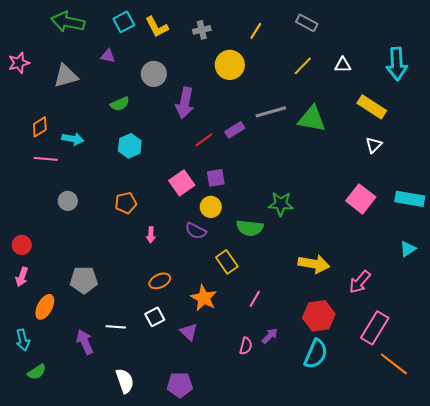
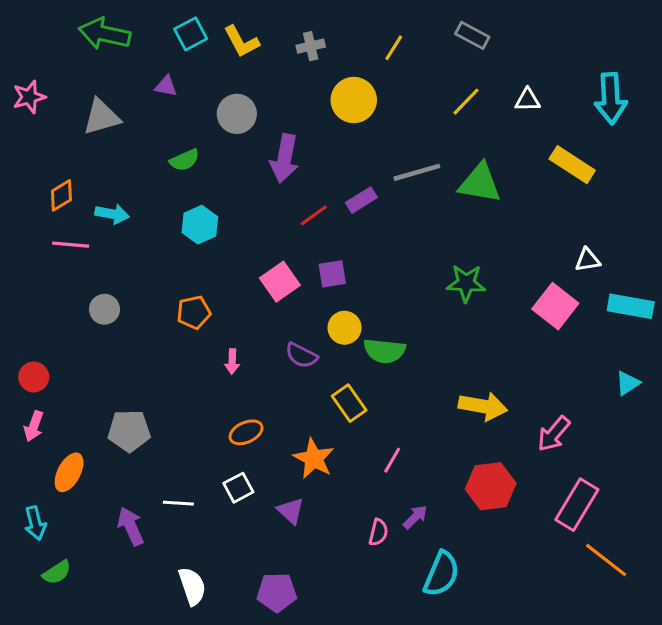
white triangle: (374, 145) -> (588, 260), moved, turned 36
green star: (281, 204) -> (466, 283), moved
yellow circle: (211, 207) -> (345, 328), moved
cyan semicircle: (316, 354) -> (441, 574), moved

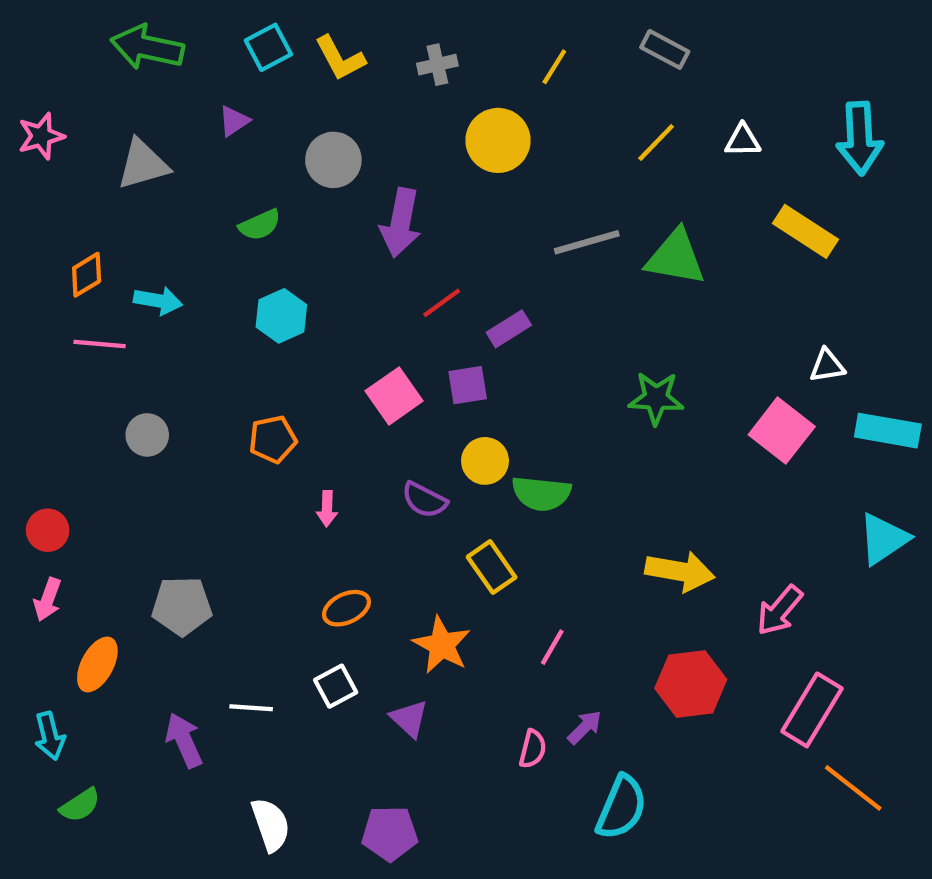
purple triangle: (166, 86) -> (234, 121), turned -45
purple rectangle: (361, 200) -> (509, 329), moved
cyan triangle: (628, 383) -> (883, 539), size x1.5

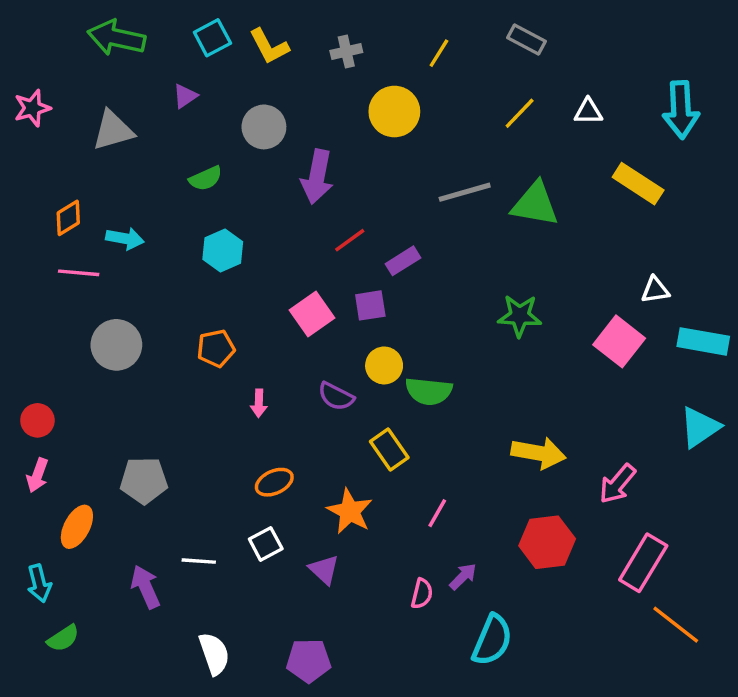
gray circle: (147, 435) -> (116, 345), size x1.5

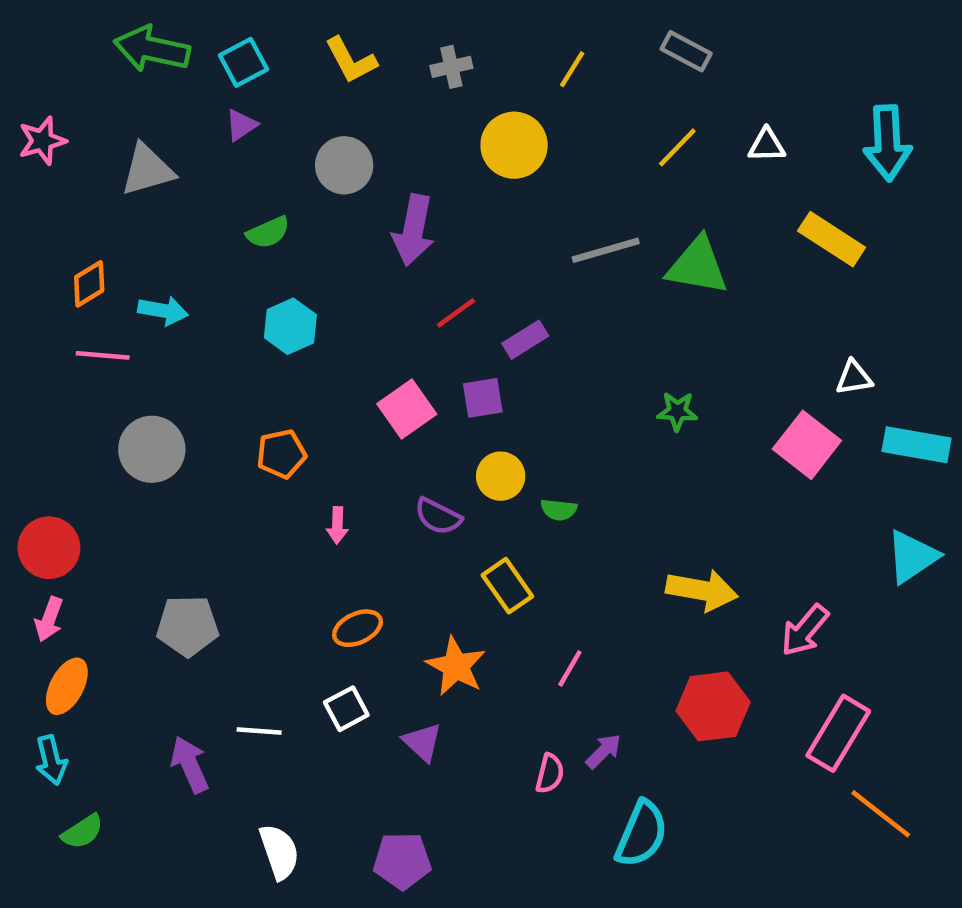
cyan square: (212, 38) -> (243, 62), moved
green star: (520, 316) -> (677, 411), size x0.7
green semicircle: (429, 391) -> (559, 510), size x0.6
red circle: (37, 420) -> (49, 548), size x1.4
orange ellipse: (77, 527) -> (67, 686), moved

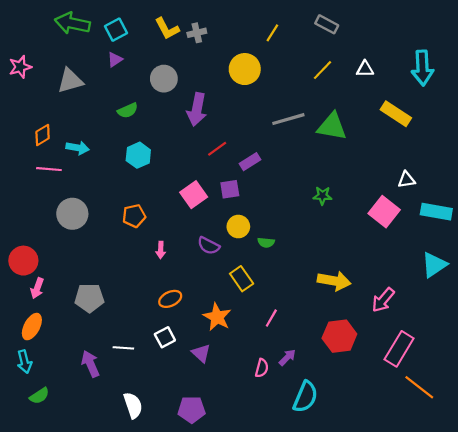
gray cross: (451, 67) -> (197, 33), moved
pink arrow: (49, 619) -> (37, 288), moved

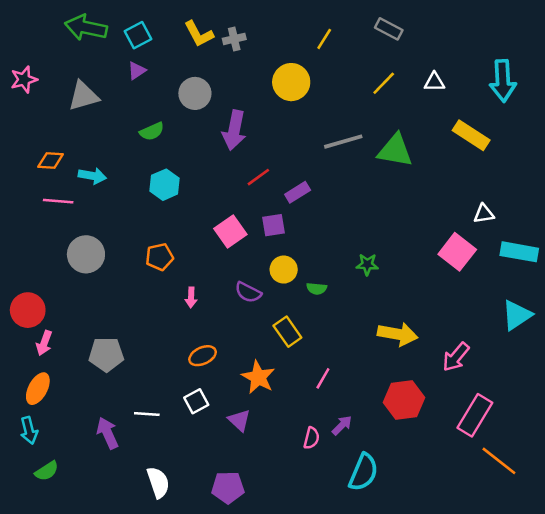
orange diamond: (43, 135) -> (51, 161), turned 35
green star: (322, 196) -> (367, 264), moved

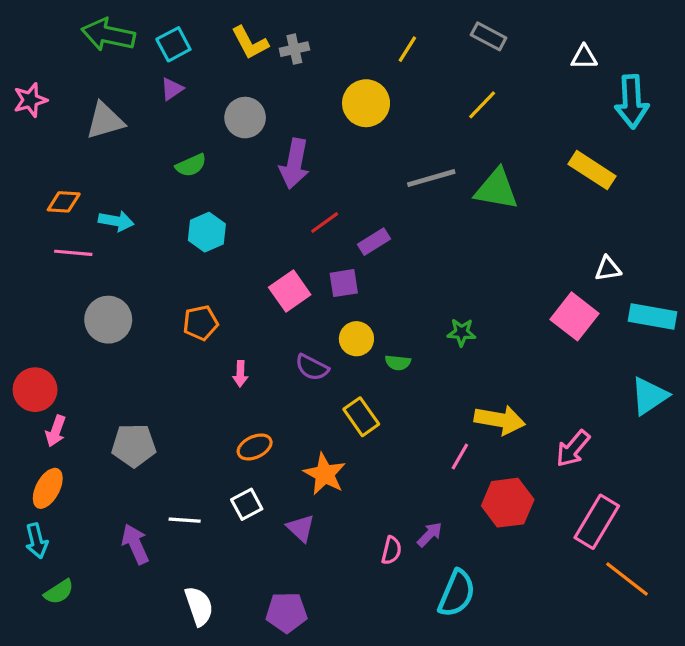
white triangle: (434, 82) -> (584, 57), moved
pink line: (323, 378) -> (460, 457), moved

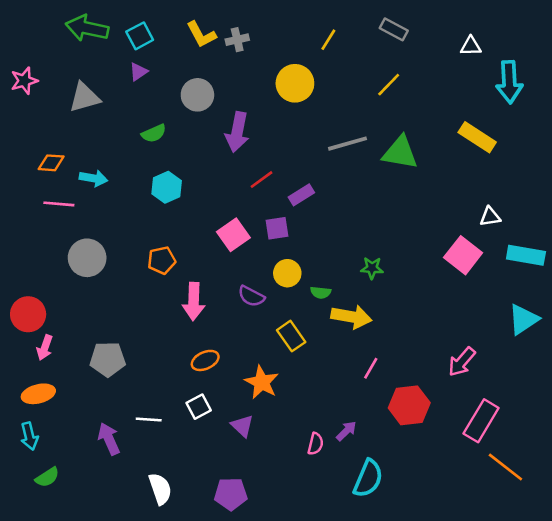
pink arrow: (240, 374) -> (194, 301), size x1.8
yellow arrow: (500, 420) -> (351, 317), moved
orange ellipse: (48, 488) -> (38, 394), turned 48

